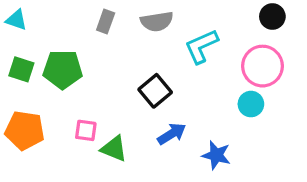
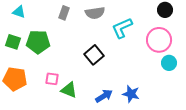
cyan triangle: (16, 20) -> (19, 12), moved
cyan circle: (251, 104) -> (169, 63), moved
blue arrow: (172, 134) -> (104, 96), moved

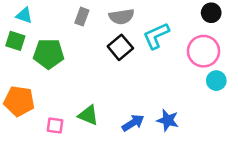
green square: (13, 42) -> (15, 41), moved
black square: (94, 55) -> (120, 47), moved
pink square: (52, 79) -> (55, 125), moved

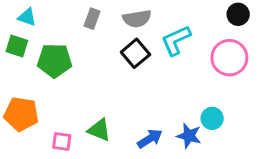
cyan circle: (216, 81) -> (212, 118), moved

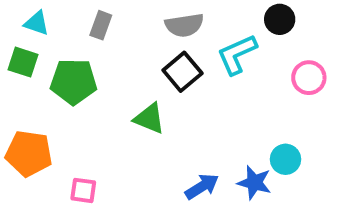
black circle: (238, 14) -> (280, 19), moved
gray rectangle: (92, 19) -> (101, 25), moved
pink circle: (229, 58) -> (309, 78), size x0.7
green triangle: (99, 130) -> (149, 118), moved

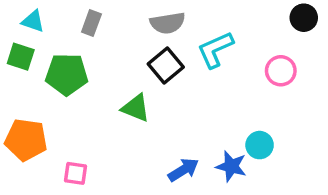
black circle: (280, 19) -> (304, 18), moved

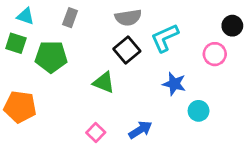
black circle: (304, 18) -> (232, 26), moved
blue star: (231, 166) -> (174, 84), moved
pink square: (76, 173) -> (96, 132), moved, turned 36

